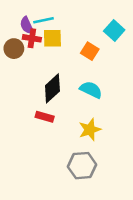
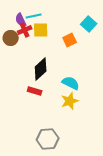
red cross: (32, 38) -> (25, 30), turned -32
orange square: (90, 51) -> (70, 40), turned 32
cyan semicircle: (91, 90) -> (71, 83), moved
gray hexagon: (82, 166) -> (48, 139), moved

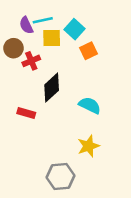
cyan square: (89, 24) -> (74, 29), moved
red cross: (25, 30) -> (31, 61), moved
red rectangle: (35, 91) -> (26, 113), moved
yellow star: (70, 101) -> (88, 146), moved

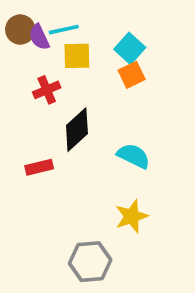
cyan square: (74, 29) -> (130, 48), moved
brown circle: (13, 48) -> (20, 30), moved
red rectangle: (26, 113) -> (39, 167), turned -30

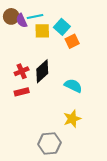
cyan square: (130, 48) -> (62, 27), moved
red cross: (47, 90) -> (22, 71), moved

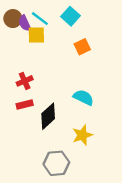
cyan line: (35, 16) -> (40, 19), turned 49
cyan square: (62, 27) -> (71, 16), moved
yellow square: (42, 31) -> (36, 35), moved
black diamond: (42, 71) -> (48, 116), moved

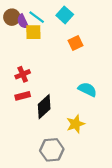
cyan semicircle: (83, 97) -> (87, 89), moved

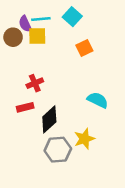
brown circle: (12, 17) -> (13, 37), moved
cyan line: (37, 17) -> (41, 19), turned -42
red cross: (23, 74) -> (35, 83), moved
gray hexagon: (52, 150) -> (58, 150), moved

